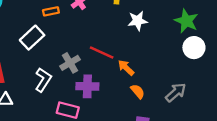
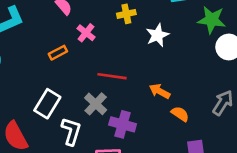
white rectangle: (32, 38) -> (47, 104), moved
red line: (102, 53) -> (112, 76), moved
purple cross: (87, 86) -> (123, 124), turned 30

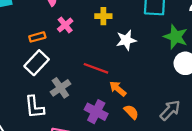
red line: (112, 76) -> (96, 68), moved
white rectangle: (47, 104) -> (37, 63), moved
purple cross: (123, 124) -> (96, 112), moved
white L-shape: (71, 131) -> (34, 107), turned 145

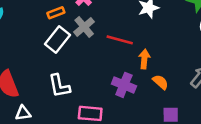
gray cross: (60, 88) -> (84, 27), moved
orange arrow: (118, 89) -> (144, 59), turned 60

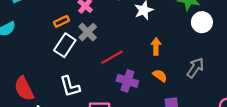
red line: (120, 40) -> (112, 57), moved, turned -40
orange arrow: (144, 59) -> (156, 46), moved

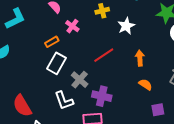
gray cross: (88, 32) -> (80, 80), moved
red line: (112, 57) -> (104, 55), moved
purple cross: (127, 81) -> (102, 96), moved

